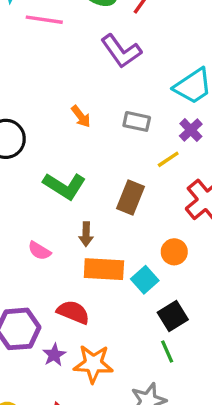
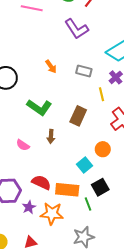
yellow line: (168, 159) -> (102, 94), turned -72
orange rectangle: (104, 269) -> (67, 190), moved
green line: (167, 351) -> (88, 204), moved

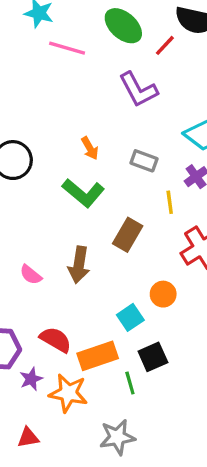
green L-shape: (39, 107) -> (83, 193), moved
brown arrow: (51, 137) -> (79, 265), size x1.5
orange rectangle: (67, 190) -> (98, 356), turned -30

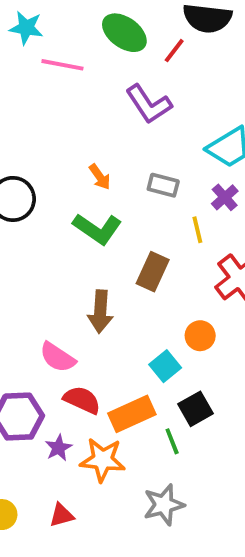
pink semicircle: (31, 275) -> (57, 357), moved, size x1.4

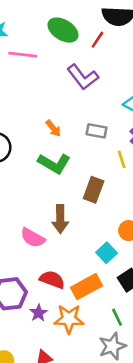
pink semicircle: (57, 357) -> (33, 238), moved
green line: (172, 441) -> (117, 317), moved

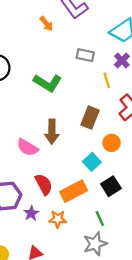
orange arrow: (53, 128) -> (46, 24), moved
brown rectangle: (94, 190) -> (90, 118), moved
red semicircle: (52, 280) -> (44, 184), turned 40
orange star: (69, 319) -> (58, 219), size x0.7

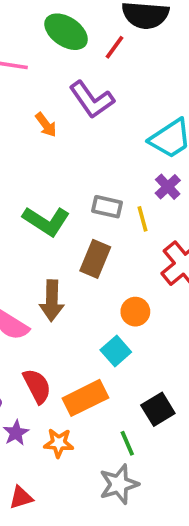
gray rectangle: (85, 55) -> (107, 207), moved
brown rectangle: (90, 118) -> (95, 259), moved
orange circle: (112, 143) -> (135, 312), moved
black square: (111, 186) -> (158, 409), moved

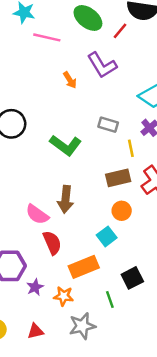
gray rectangle: (107, 207) -> (108, 125), moved
brown rectangle: (95, 259) -> (118, 178), moved, turned 50
red semicircle: (37, 386) -> (52, 243), moved
gray star: (119, 484) -> (82, 326), moved

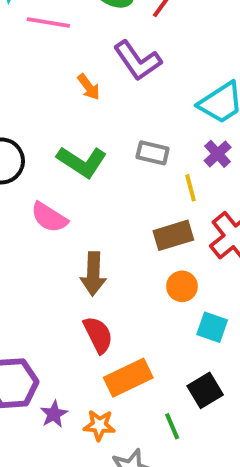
green L-shape: (66, 145) -> (82, 162), moved
pink semicircle: (37, 214) -> (49, 217), moved
cyan square: (107, 236) -> (212, 327), moved, turned -30
red semicircle: (52, 243) -> (98, 335), moved

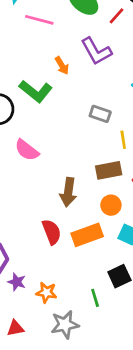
green L-shape: (82, 162) -> (36, 91), moved
brown arrow: (93, 274) -> (68, 192), moved
orange rectangle: (128, 378) -> (87, 235), moved
purple star: (54, 414) -> (17, 282), turned -30

